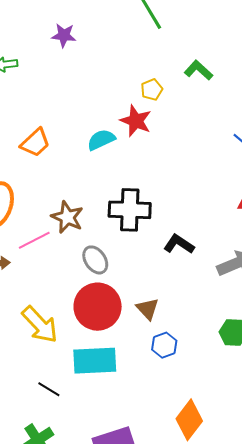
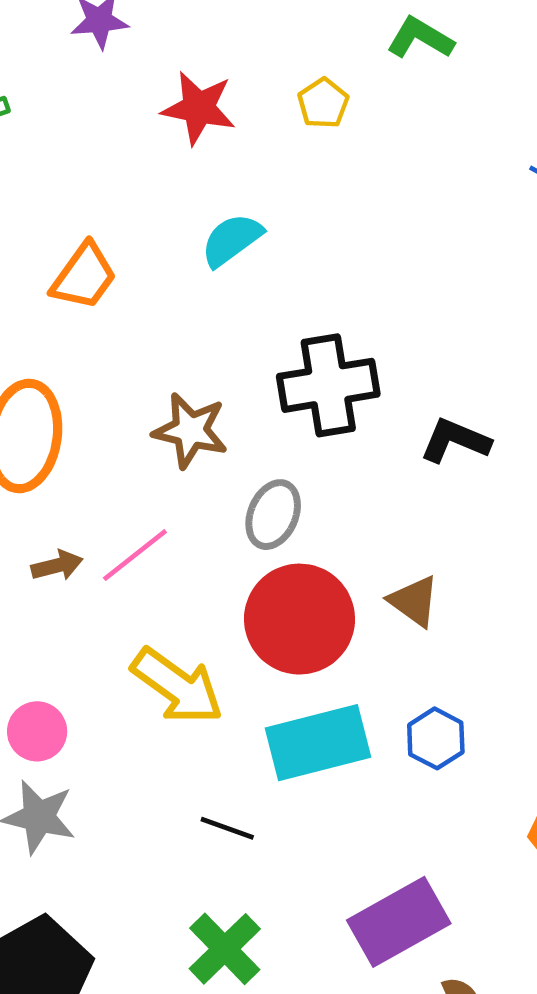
red star: (136, 121) -> (199, 108), moved
pink line: (34, 240) -> (135, 555), moved
gray ellipse: (95, 260) -> (273, 515), turned 68
blue hexagon: (164, 345) -> (436, 738), moved

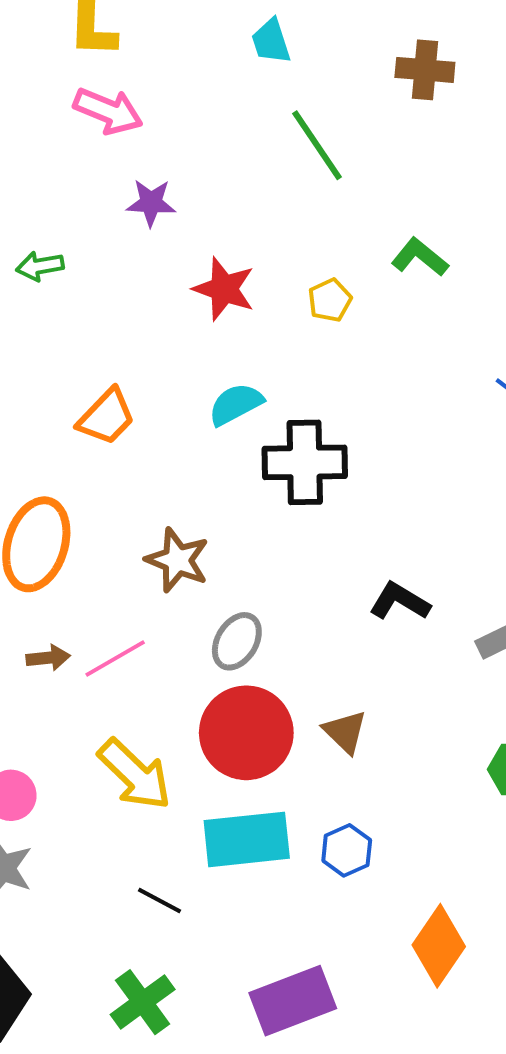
black cross: (328, 385) -> (305, 462), moved

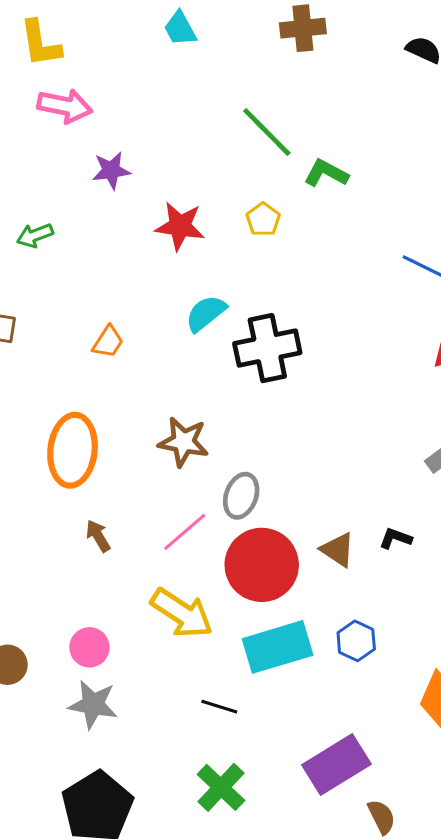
green line: (317, 145) -> (267, 132), moved
orange trapezoid: (106, 417) -> (108, 342), size x0.7
black L-shape: (400, 601) -> (395, 538), moved, size x0.7
brown arrow: (48, 658) -> (98, 536), turned -104
pink line: (115, 658) -> (185, 532), moved

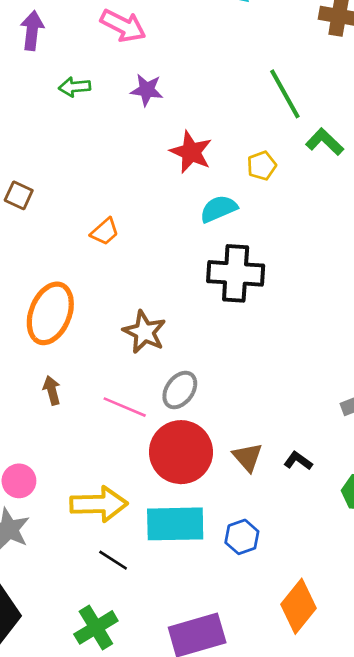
green arrow: (35, 235) -> (75, 87), moved
cyan semicircle: (206, 313) -> (219, 209), moved
pink line: (185, 532) -> (125, 407), turned 48
yellow arrow: (182, 613) -> (99, 504), moved, turned -50

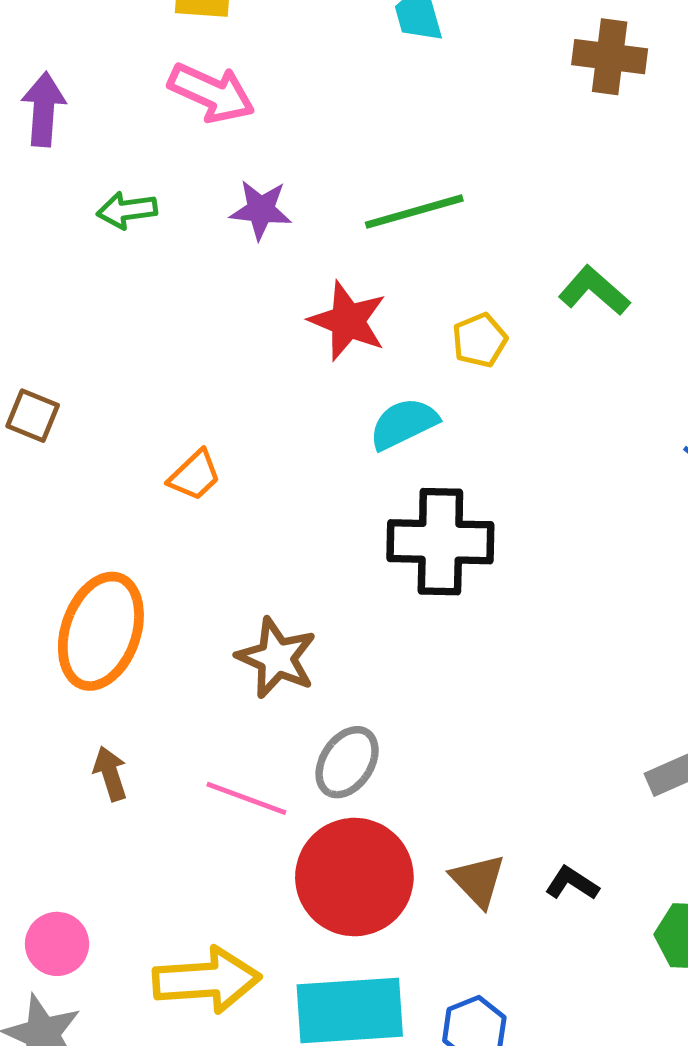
green line: (285, 94) -> (414, 212), moved, turned -74

